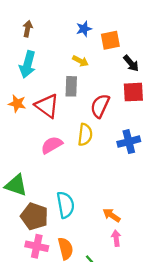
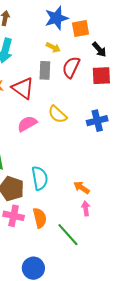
blue star: (84, 29) -> (56, 18), size x1.6
red semicircle: (100, 106) -> (71, 67), moved
yellow semicircle: (85, 135) -> (57, 114), turned 126

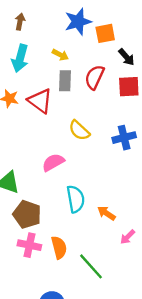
yellow arrow: (53, 47) -> (60, 55), moved
pink semicircle: (27, 124) -> (53, 162), moved
cyan semicircle: (40, 178) -> (76, 199), moved
pink arrow: (86, 208) -> (128, 237), moved, turned -128

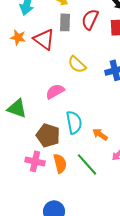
brown pentagon: (27, 214) -> (48, 135), moved
green line: (91, 266) -> (87, 164), moved

